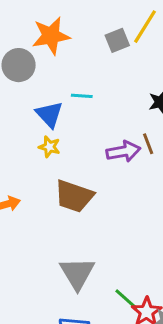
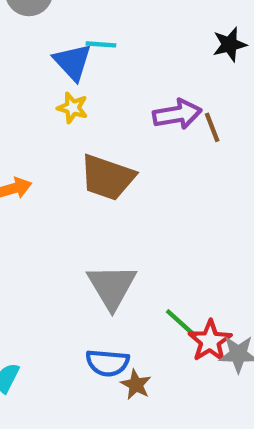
cyan line: (82, 96) -> (101, 44), moved
brown line: (148, 144) -> (212, 127), moved

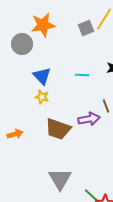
cyan line: (101, 44) -> (82, 75), moved
purple arrow: (177, 114) -> (89, 119), moved

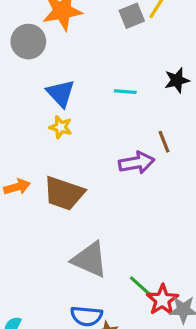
brown trapezoid: (58, 129) -> (64, 193), moved
gray triangle: (60, 179) -> (90, 260), turned -35

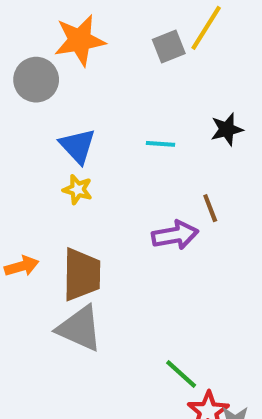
brown trapezoid: (64, 193) -> (82, 275), turned -108
gray triangle: (90, 260) -> (80, 328), moved
green line: (141, 287) -> (181, 374), moved

